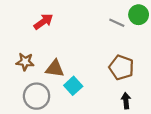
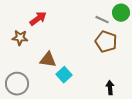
brown star: (25, 62) -> (20, 38), moved
brown pentagon: (121, 67) -> (106, 42), moved
gray circle: (37, 96) -> (17, 84), moved

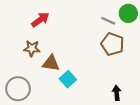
brown star: (20, 38) -> (32, 48), moved

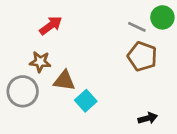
gray circle: (18, 89) -> (23, 91), moved
black arrow: (117, 93) -> (148, 118), turned 80

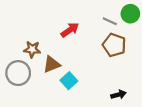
red arrow: (51, 25) -> (70, 30), moved
brown triangle: (64, 81) -> (52, 64), turned -30

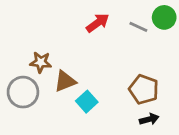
red arrow: (70, 30) -> (98, 23), moved
brown pentagon: (114, 45) -> (144, 89), moved

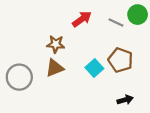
brown star: (41, 62) -> (56, 44), moved
brown pentagon: (144, 89) -> (120, 60), moved
cyan square: (87, 102) -> (94, 68), moved

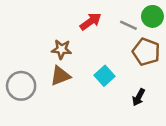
brown pentagon: (120, 60) -> (146, 52), moved
black arrow: (125, 100) -> (139, 97), moved, turned 133

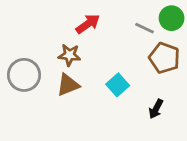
red arrow: (91, 21) -> (88, 24), moved
gray circle: (21, 86) -> (24, 75), moved

